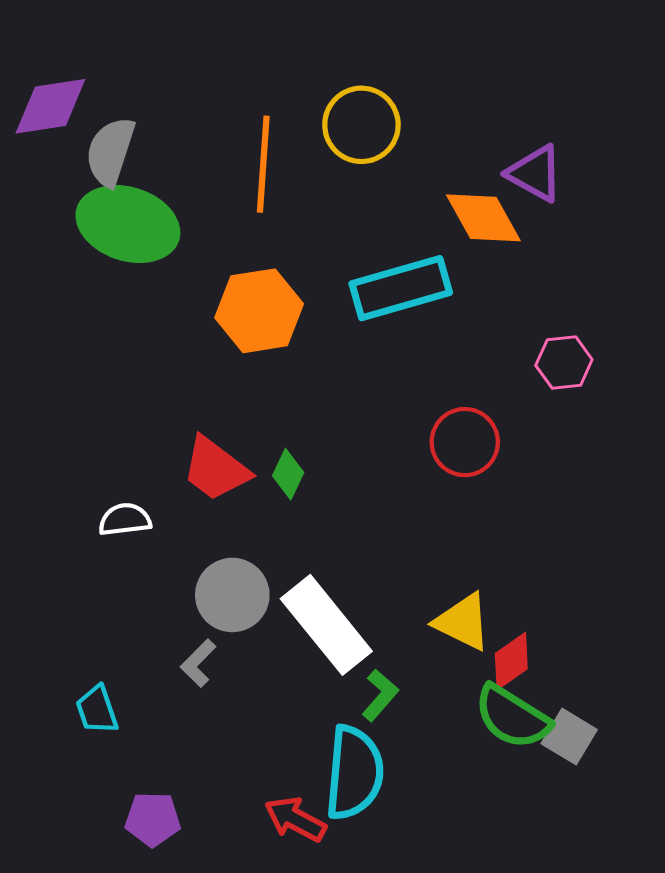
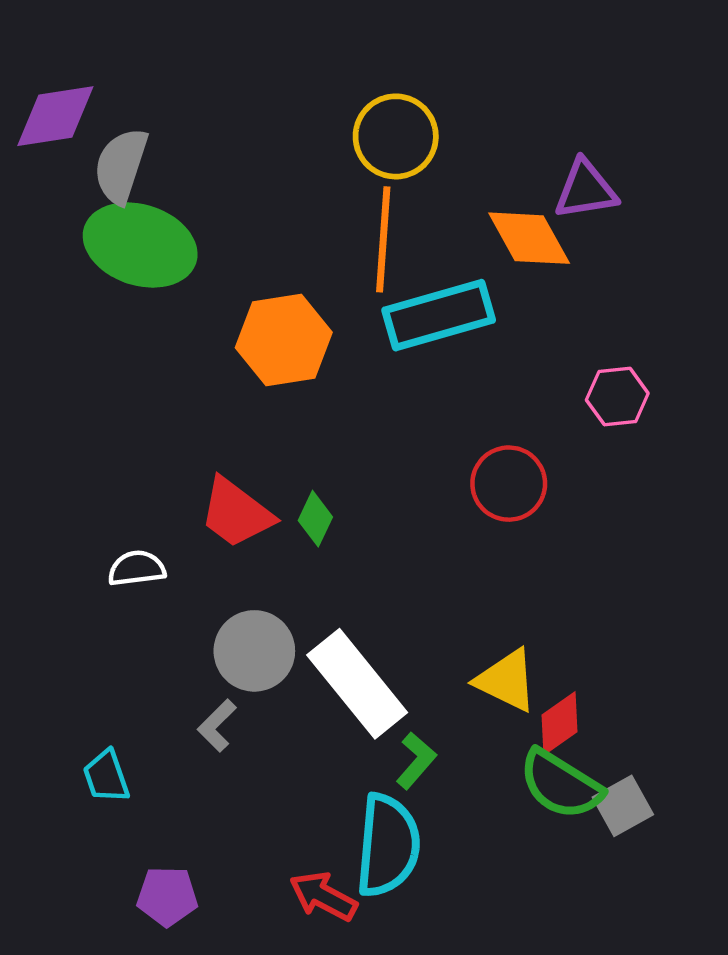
orange line: (263, 164) -> (383, 239), moved
purple triangle: (535, 173) -> (586, 190), turned -38
gray square: (569, 737) -> (623, 806), turned 30

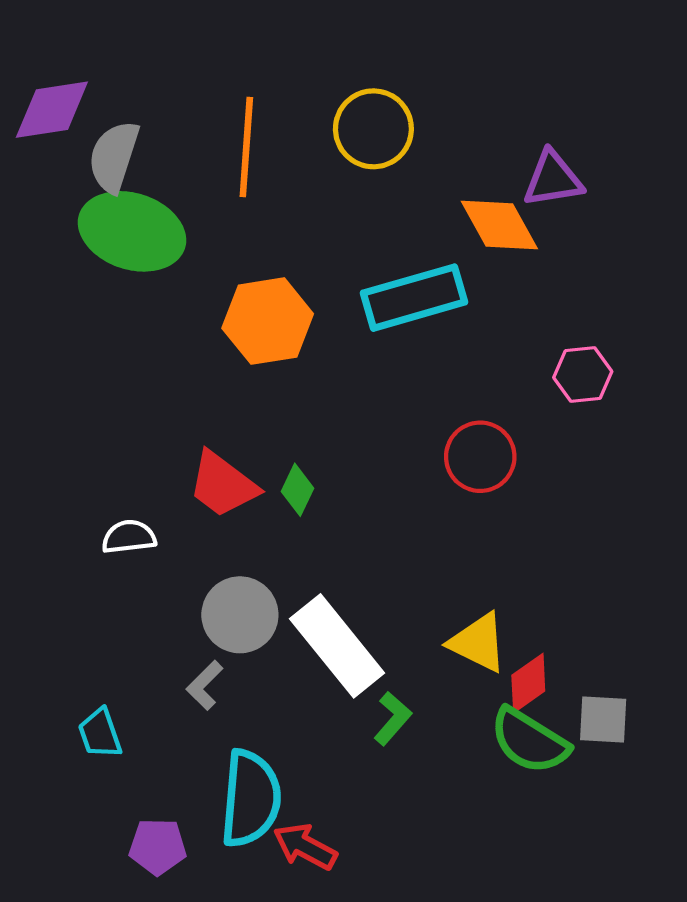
orange line: (383, 239) -> (246, 147), moved
gray square: (623, 806) -> (603, 719), moved, turned 32
cyan semicircle: (388, 845) -> (251, 799), moved

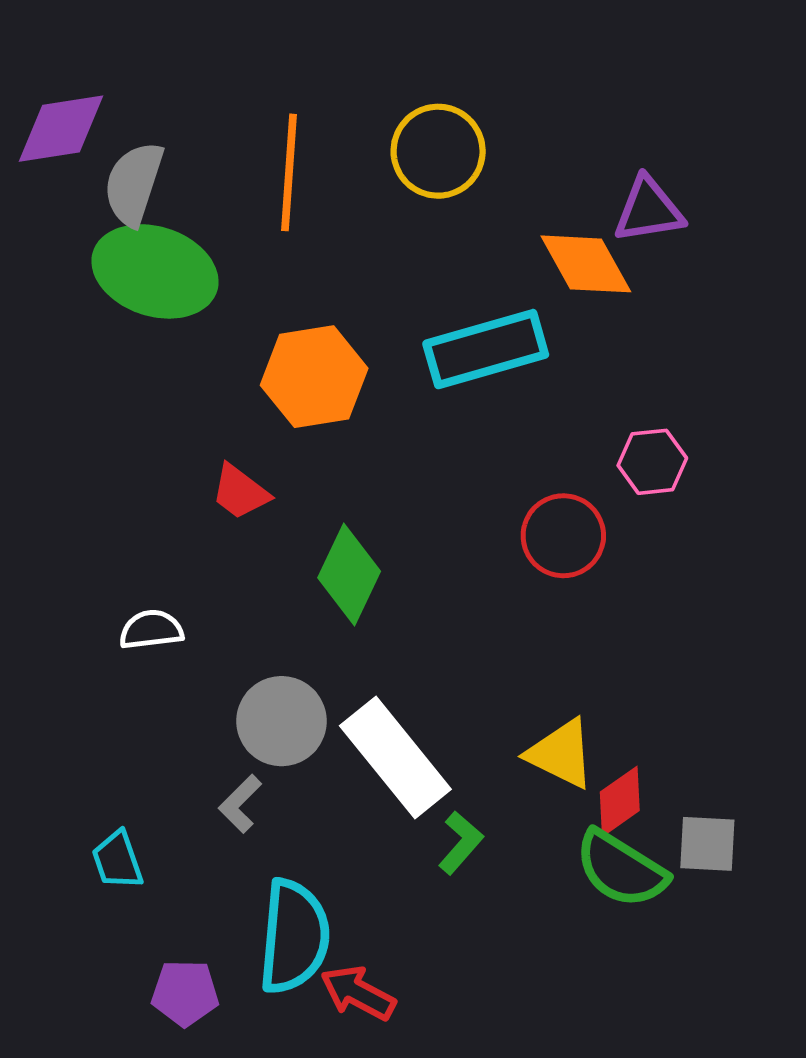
pink hexagon: (583, 375) -> (652, 462), moved
red trapezoid: (223, 485) -> (240, 492), moved, size x0.7
green diamond: (298, 490) -> (349, 575), size x1.6

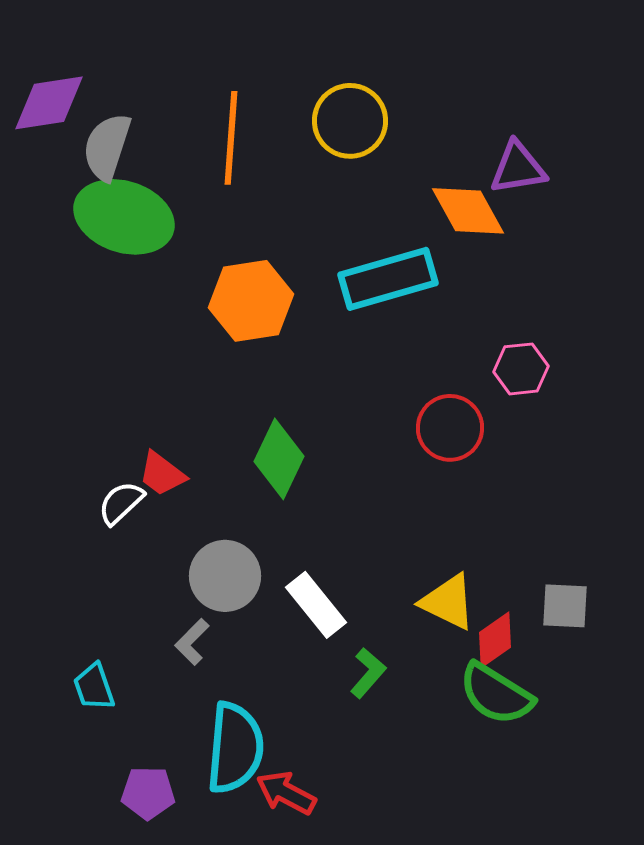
red trapezoid: (240, 492) -> (162, 474), moved
white semicircle: (151, 630) -> (121, 503), turned -36
white rectangle: (395, 757) -> (316, 605), size x0.7
gray square: (707, 844) -> (565, 606), moved

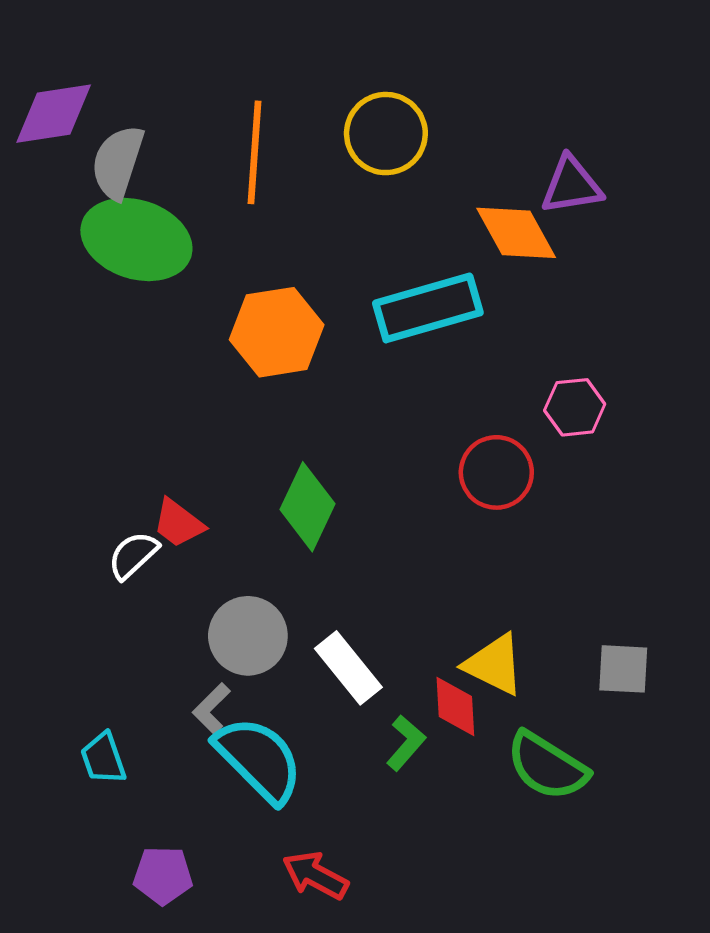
red diamond: (495, 640) -> (455, 706), moved, turned -58
cyan semicircle: (235, 748) -> (259, 759), moved, turned -50

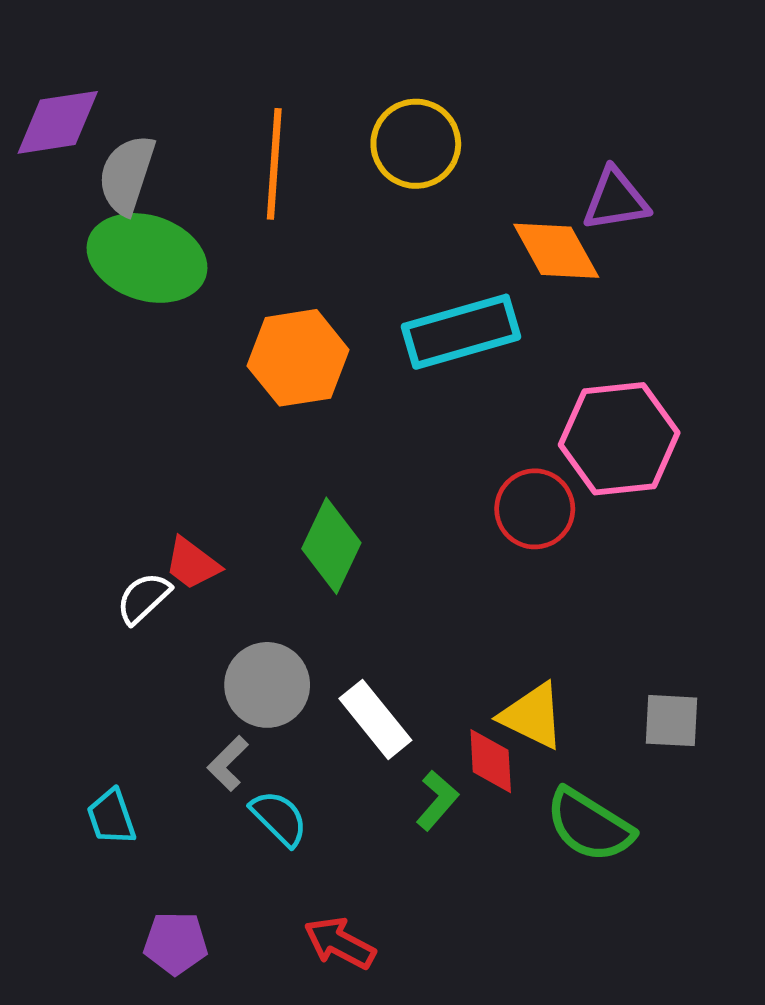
pink hexagon: (575, 407) -> (619, 439), size x1.8
cyan semicircle: (259, 759) -> (279, 818), size x0.6

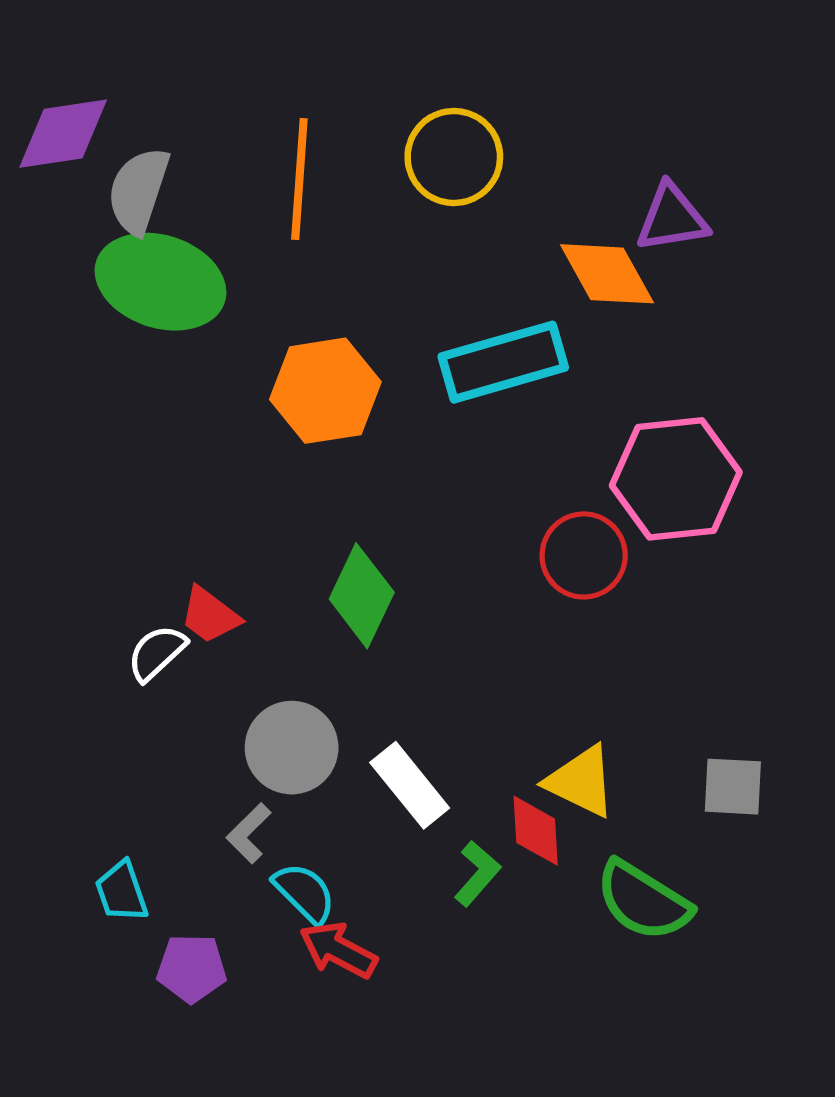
purple pentagon: (176, 943) -> (192, 968), moved
red arrow: (340, 943) -> (338, 950), moved

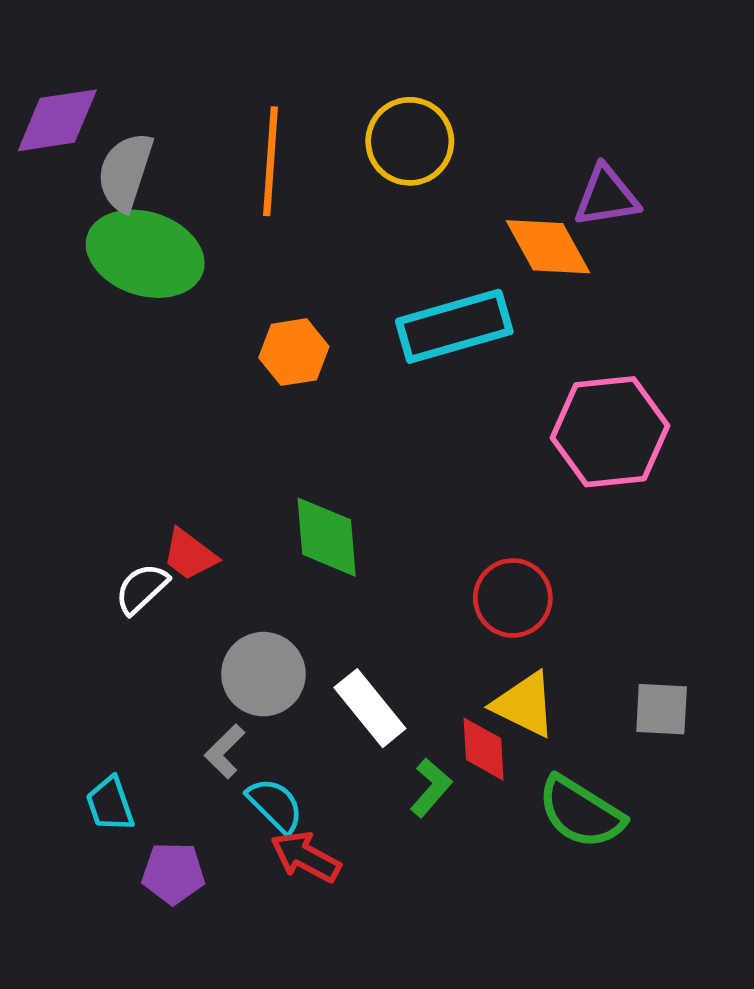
orange hexagon: (325, 391) -> (294, 352), size x0.7
red circle: (584, 555) -> (513, 598), moved
green diamond: (362, 596) -> (327, 537), turned -30

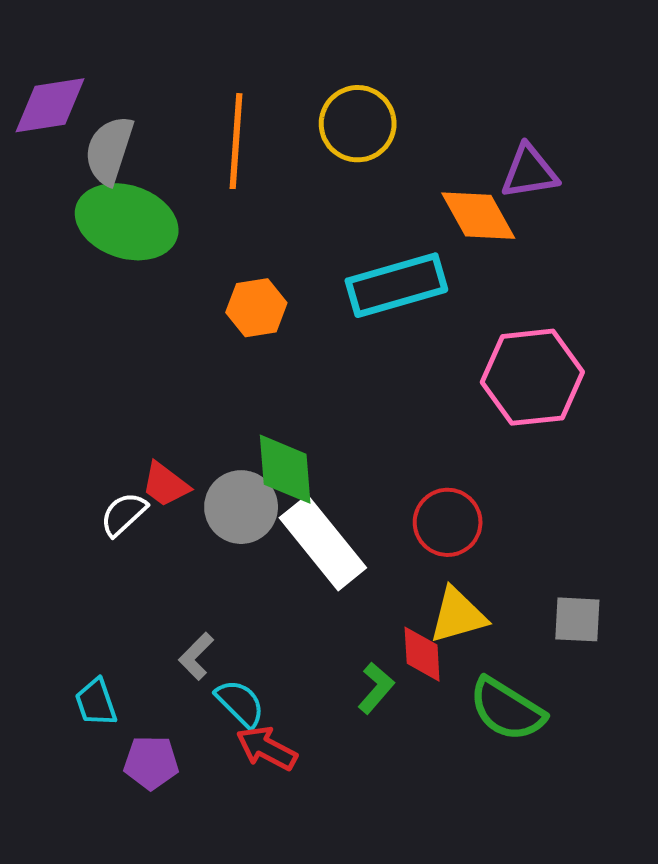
gray circle: (263, 674) -> (241, 507), moved
yellow triangle: (525, 705) -> (458, 615), turned -42
white rectangle: (370, 708) -> (323, 543), moved, size x1.4

